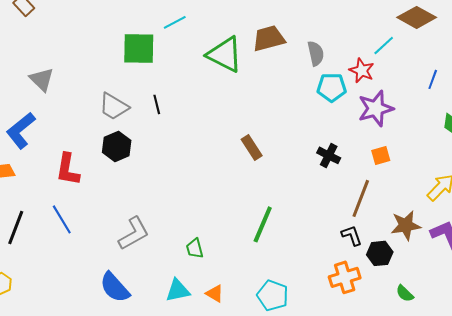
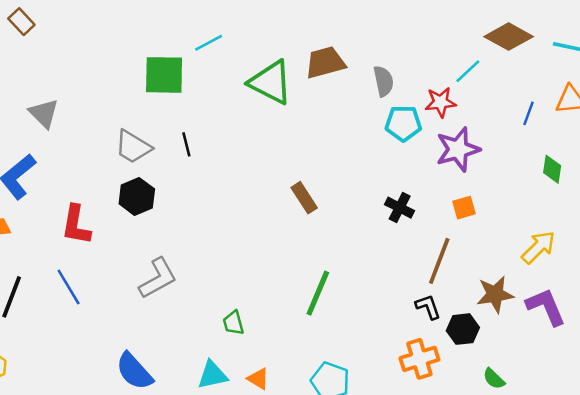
red star: (362, 70) -> (441, 102), turned -30
gray L-shape: (134, 233) -> (158, 278), moved

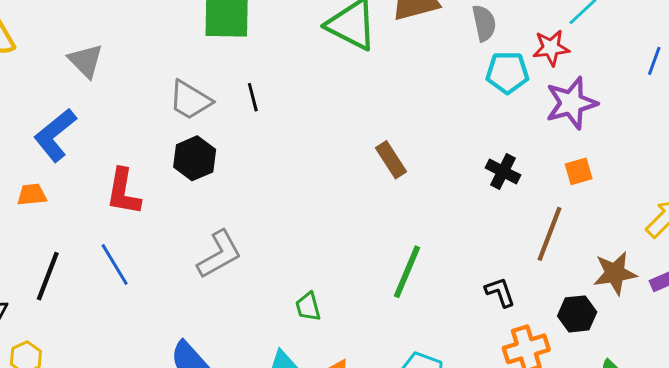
black L-shape: (428, 307) -> (500, 292), moved

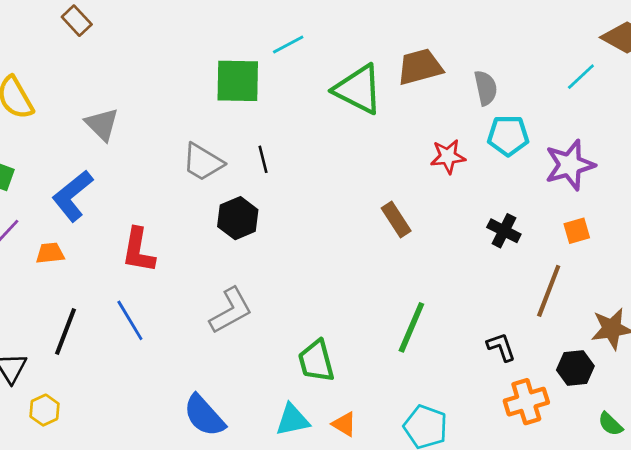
red star: (551, 48) -> (448, 157), moved
black hexagon: (195, 158) -> (238, 218), moved
green trapezoid: (308, 307) -> (316, 361), size x1.5

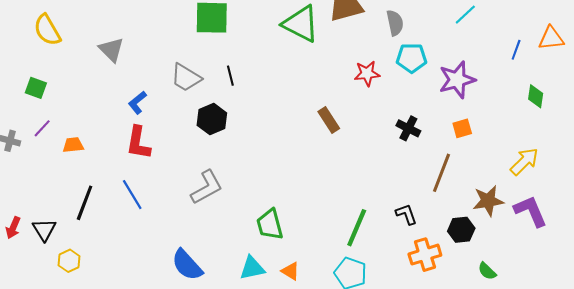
blue L-shape: (73, 196) -> (137, 102), moved, size x0.6
green line: (411, 327) -> (357, 228), moved

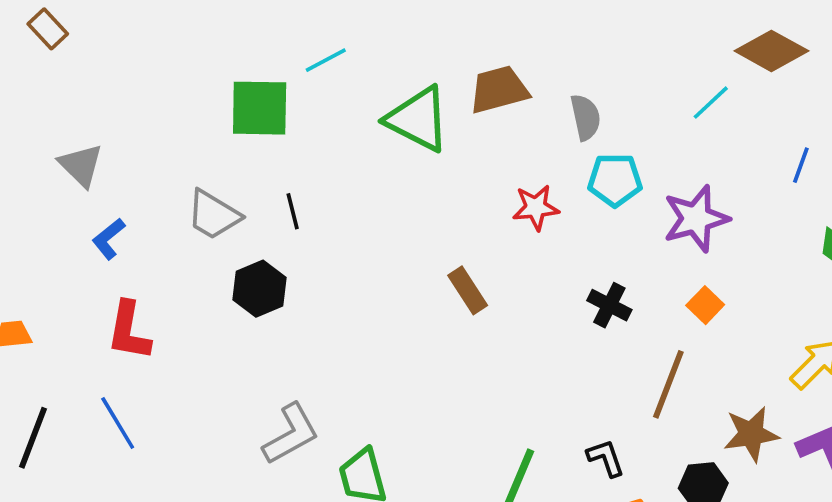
blue L-shape: (137, 102) -> (109, 239), moved
orange square: (462, 128) -> (705, 305), turned -30
gray L-shape: (207, 187) -> (291, 434), moved

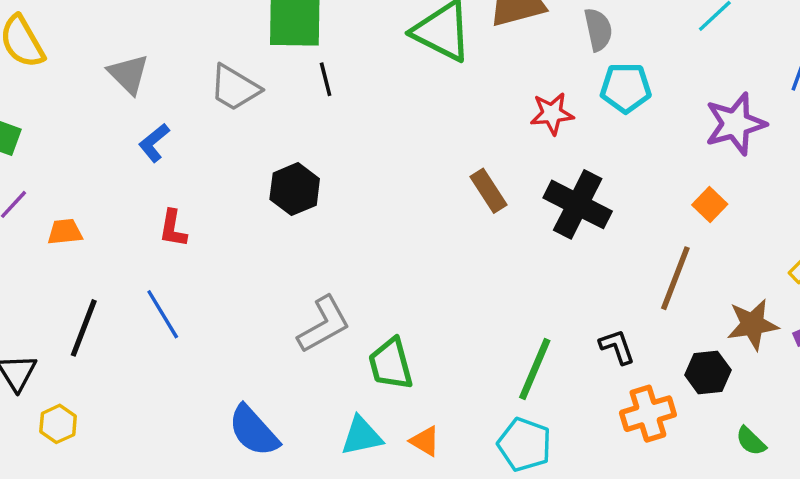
black line: (293, 211) -> (326, 79), moved
gray trapezoid: (213, 215) -> (235, 88), moved
purple star: (696, 219) -> (735, 124), moved
black cross: (609, 305) -> (578, 204), moved, size x1.6
red L-shape: (129, 331) -> (173, 228), size x0.7

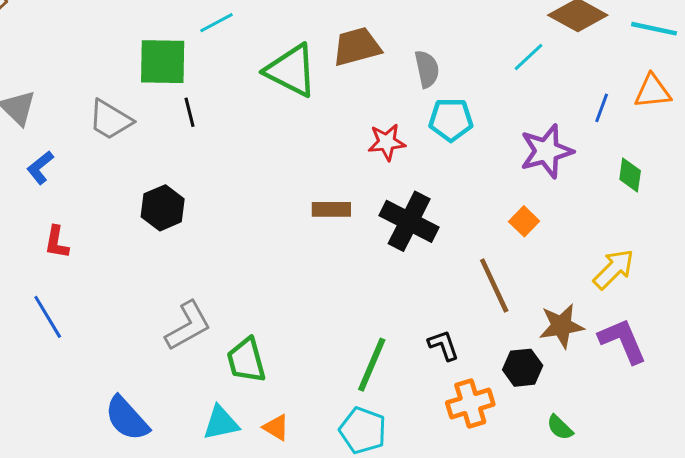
brown rectangle: (488, 191) -> (331, 209), turned -57
brown line: (675, 278) -> (494, 286), turned -46

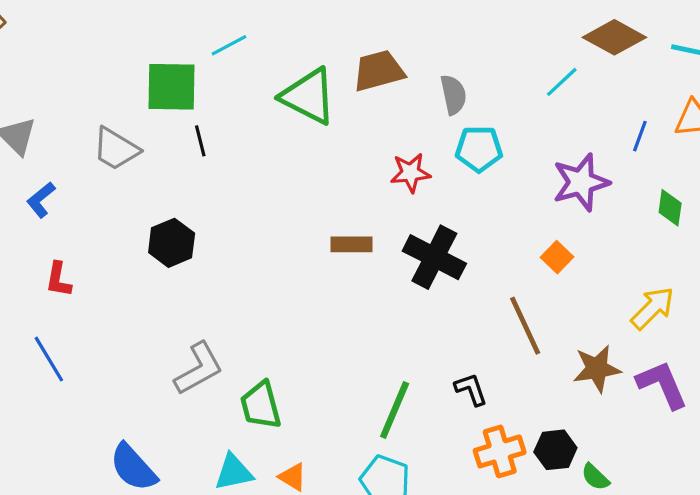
black hexagon: (523, 368) -> (555, 450), moved

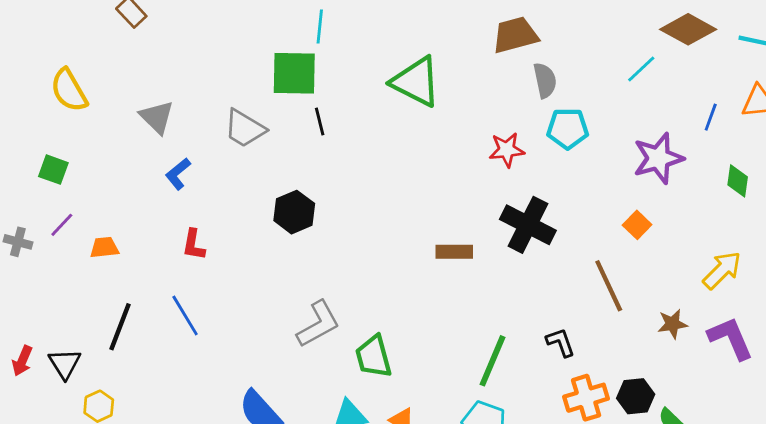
cyan line: (229, 45) -> (320, 26), moved, turned -56
brown trapezoid: (379, 71) -> (515, 35), moved
brown rectangle: (352, 244) -> (454, 252), moved
brown star: (597, 369) -> (672, 324), size x0.7

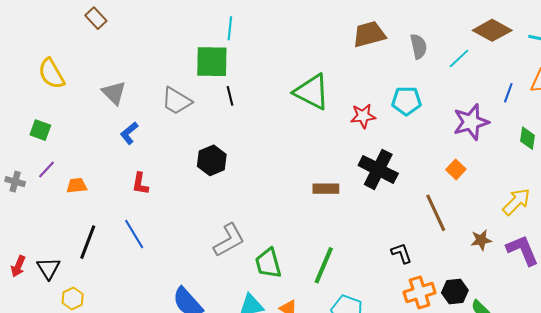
gray semicircle: (545, 80) -> (419, 46), moved
green triangle: (416, 82) -> (312, 92), moved
green line: (493, 361) -> (324, 265), moved

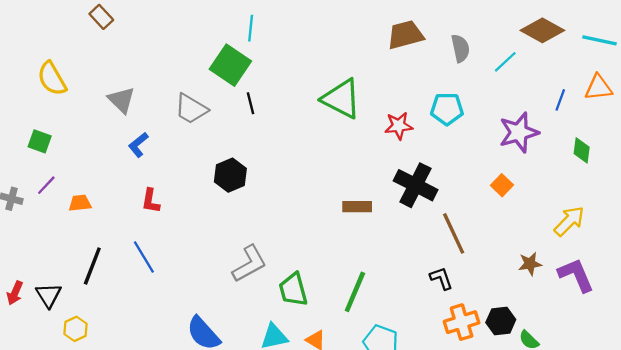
green square: (212, 62) -> (230, 65), turned 33
brown line: (436, 213) -> (454, 233), moved

